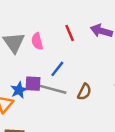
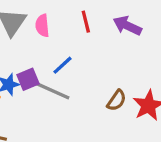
purple square: (33, 84) -> (28, 79), turned -35
brown semicircle: (84, 92) -> (117, 100), moved

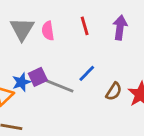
purple arrow: (127, 26) -> (120, 28), turned 75
blue line: (62, 65) -> (87, 73), moved

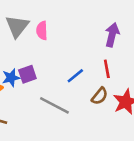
red line: (85, 26) -> (107, 69), moved
gray line: (58, 85) -> (54, 105), moved

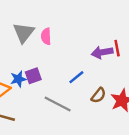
purple arrow: (112, 35) -> (102, 52), moved, turned -114
red line: (107, 69) -> (117, 48), moved

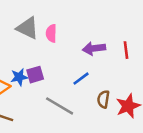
gray triangle: (24, 33) -> (28, 28), turned -45
purple arrow: (102, 52) -> (94, 48), moved
brown semicircle: (98, 95) -> (103, 99), turned 147

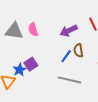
brown semicircle: (103, 99) -> (78, 50), moved
gray line: (60, 106) -> (69, 80), moved

